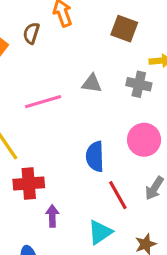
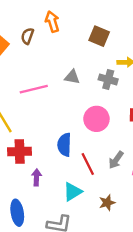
pink circle: (144, 140) -> (96, 119), moved
blue semicircle: (95, 156) -> (64, 145), moved

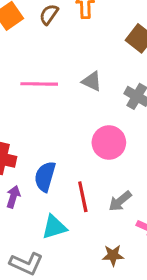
blue semicircle: (64, 145) -> (45, 177), moved
brown star: (107, 203) -> (113, 255), moved

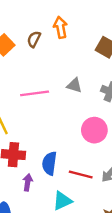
red line: (83, 197) -> (81, 175), turned -55

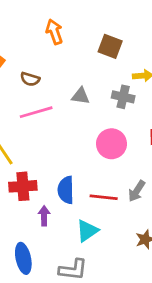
brown semicircle: (34, 39) -> (30, 79), moved, turned -91

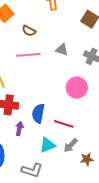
gray arrow: (137, 191) -> (71, 145), moved

